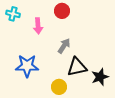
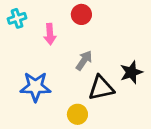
cyan cross: (13, 14) -> (17, 18), turned -32
black star: (100, 77) -> (131, 72), moved

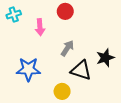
black triangle: (101, 88) -> (81, 70), turned 30

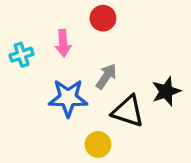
cyan cross: (14, 15) -> (22, 55), moved
blue star: (28, 69) -> (68, 98), moved

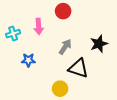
black star: (166, 91) -> (99, 44), moved
blue star: (68, 98) -> (28, 60), moved, size x0.6

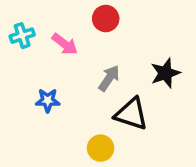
pink arrow: (39, 26) -> (65, 44), turned -49
cyan cross: (13, 34) -> (22, 36), moved

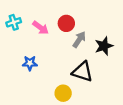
red circle: (106, 19) -> (66, 23), moved
gray arrow: (109, 78) -> (79, 39), moved

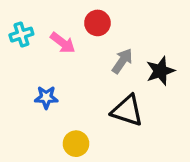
red circle: (66, 23) -> (97, 23), moved
yellow circle: (63, 93) -> (76, 144), moved

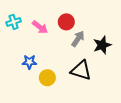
red circle: (97, 23) -> (66, 22), moved
yellow circle: (76, 144) -> (47, 78), moved

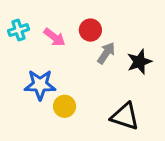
blue star: (29, 62) -> (40, 85), size x1.5
black triangle: (81, 70) -> (125, 116), moved

